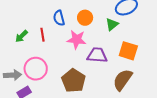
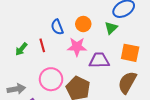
pink circle: (36, 69) -> (51, 79), moved

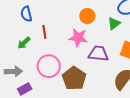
blue semicircle: (57, 27) -> (26, 14), moved
green arrow: (21, 49) -> (24, 43), moved

